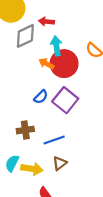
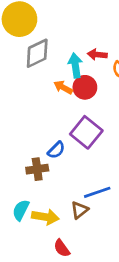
red arrow: (46, 22) -> (97, 55), moved
red circle: (64, 64) -> (85, 87), size x0.7
blue semicircle: (41, 97) -> (56, 150), moved
blue line: (54, 140) -> (97, 192), moved

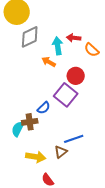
red circle: (85, 87) -> (76, 76), moved
cyan semicircle: (21, 210) -> (18, 129), moved

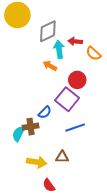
gray diamond: (30, 37) -> (48, 31), moved
blue line: (74, 139) -> (75, 128), moved
brown triangle: (61, 152) -> (62, 157), turned 40

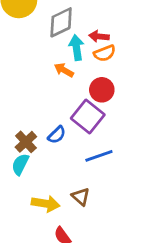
orange semicircle: (93, 54) -> (105, 53), moved, turned -63
brown cross: (31, 127) -> (26, 142), moved, turned -35
brown triangle: (62, 157) -> (81, 197), turned 40

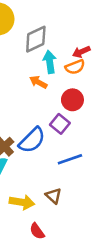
red arrow: (99, 36) -> (81, 52), moved, turned -30
purple square: (88, 117) -> (60, 124), size x0.7
blue semicircle: (57, 135) -> (32, 140), size x1.6

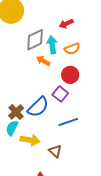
gray diamond: (36, 39) -> (35, 40), moved
red arrow: (81, 52) -> (66, 24), moved
yellow arrow: (22, 202) -> (30, 140), moved

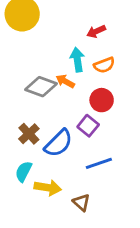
gray diamond: (35, 40) -> (41, 87), moved, turned 45
brown cross: (16, 112) -> (29, 134), moved

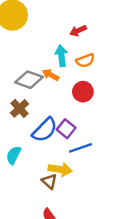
purple square: (88, 126) -> (66, 129), moved
brown cross: (29, 134) -> (19, 108), moved
yellow arrow: (48, 188) -> (60, 169), moved
brown triangle: (81, 202) -> (49, 181), moved

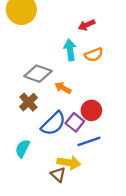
orange arrow: (51, 75) -> (63, 88), moved
red circle: (83, 92) -> (91, 110), moved

